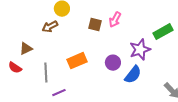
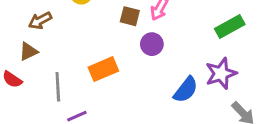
brown arrow: (50, 27) -> (40, 21), moved
purple star: (140, 50) -> (221, 74), moved
purple circle: (113, 63) -> (152, 44), moved

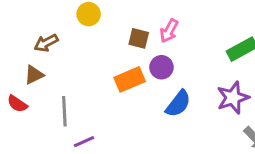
orange rectangle: (103, 69) -> (130, 79), moved
blue semicircle: (186, 90) -> (178, 104), moved

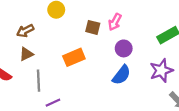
purple circle: (161, 67) -> (124, 48), moved
brown triangle: (34, 75) -> (26, 54), moved
orange rectangle: (130, 79) -> (74, 57), moved

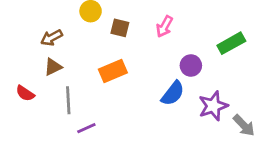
brown square: (93, 27) -> (120, 28), moved
purple circle: (124, 48) -> (191, 65), moved
purple star: (161, 71) -> (213, 106), moved

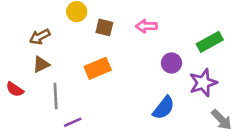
pink arrow: (164, 26) -> (146, 26), turned 60
blue semicircle: (173, 93) -> (164, 108), moved
purple star: (213, 106) -> (203, 83), moved

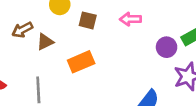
purple circle: (172, 63) -> (167, 47), moved
brown triangle: (41, 64) -> (45, 42), moved

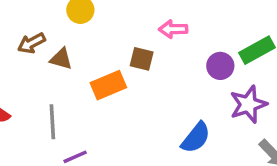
brown square: (88, 20) -> (142, 59), moved
brown triangle: (45, 42) -> (61, 59), turned 42

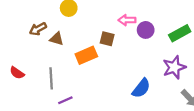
purple circle: (220, 66) -> (146, 30), moved

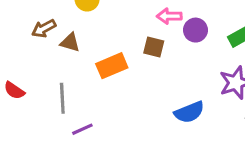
brown square: (107, 39) -> (154, 47), moved
blue semicircle: (141, 88) -> (189, 112), turned 30

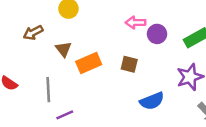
brown triangle: (70, 42) -> (63, 49), moved, turned 36
brown square: (154, 47) -> (129, 64), moved

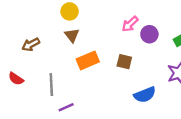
pink arrow: (136, 23) -> (130, 24), turned -42
brown arrow: (33, 33) -> (31, 44), moved
brown triangle: (63, 49) -> (72, 35), moved

